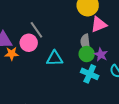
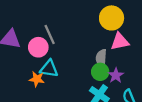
orange star: (12, 54) -> (37, 79), moved
cyan triangle: (55, 58) -> (49, 69), moved

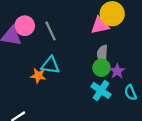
pink triangle: (120, 42) -> (100, 25), moved
pink circle: (38, 47) -> (25, 26), moved

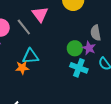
pink triangle: (100, 25) -> (40, 14), moved, turned -42
gray semicircle: (102, 54) -> (96, 33), moved

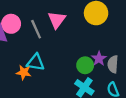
gray semicircle: (96, 33) -> (113, 64), moved
purple star: (89, 48) -> (99, 59), moved

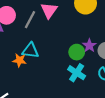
gray line: (36, 29) -> (30, 20), turned 54

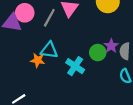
cyan cross: (77, 73) -> (75, 66), moved

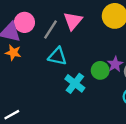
cyan triangle: (49, 50) -> (57, 56), moved
orange star: (38, 60) -> (13, 53), moved

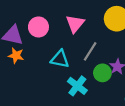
pink circle: (24, 22) -> (38, 27), moved
gray line: (51, 29) -> (90, 51), moved

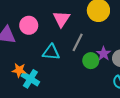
orange star: (16, 56) -> (19, 70), moved
cyan cross: (77, 86) -> (30, 79), moved

